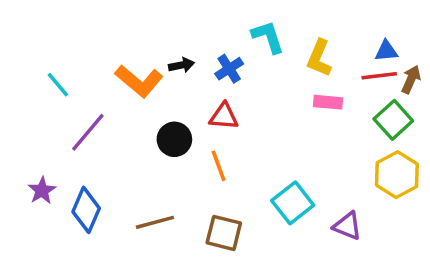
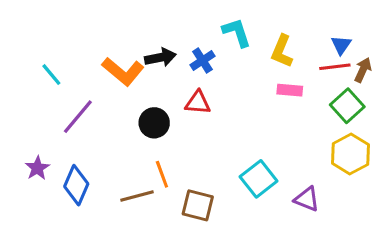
blue triangle: (386, 51) -> (341, 45), turned -50
black arrow: (181, 65) -> (160, 57), size x1.4
orange line: (219, 166) -> (162, 174), moved

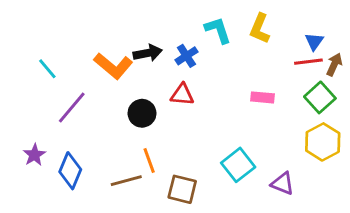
yellow L-shape: (282, 51) -> (260, 29), moved
pink rectangle: (290, 90) -> (263, 97), moved

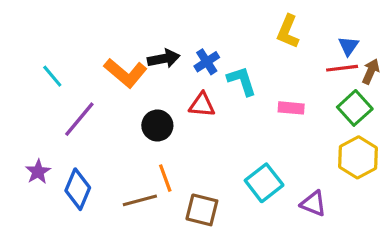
cyan L-shape: (218, 30) -> (242, 81), moved

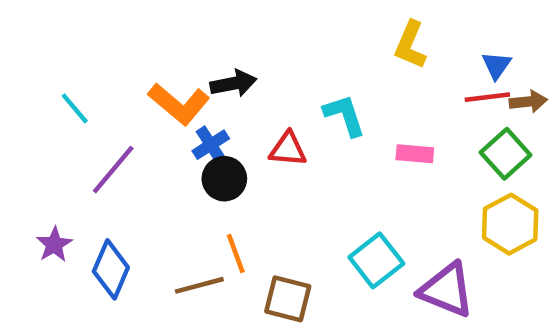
blue cross: (207, 62) -> (211, 145), moved
brown arrow: (371, 71) -> (528, 102), turned 60
purple triangle: (313, 204) -> (447, 290), size x1.5

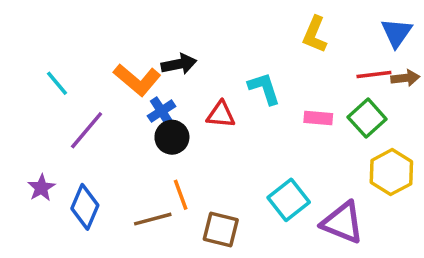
blue triangle: (496, 65) -> (397, 33), moved, size x1.4
green square: (506, 154) -> (367, 118), moved

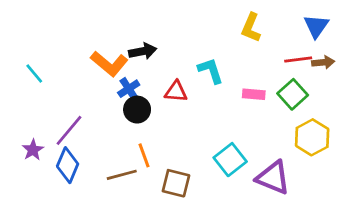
cyan line: (57, 83) -> (34, 73), moved
purple line: (87, 130) -> (69, 130), moved

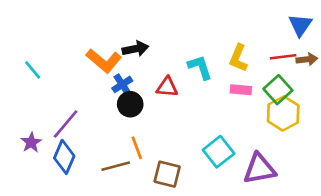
yellow L-shape: (251, 28) -> (238, 58), moved
yellow hexagon: (312, 137) -> (283, 113), moved
purple triangle: (273, 178) -> (259, 169), turned -32

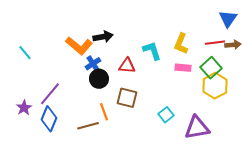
cyan square: (219, 152) -> (166, 115), size x0.7
brown square: (167, 174) -> (127, 98), moved

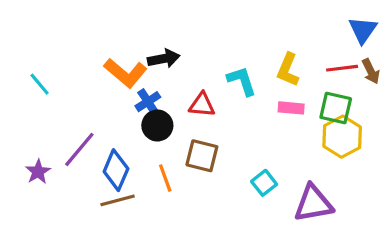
brown arrow: (233, 45) -> (371, 71), turned 70
green square: (211, 68) -> (336, 108), turned -35
blue diamond: (49, 119) -> (116, 170), moved
brown line: (88, 126) -> (118, 200), moved

